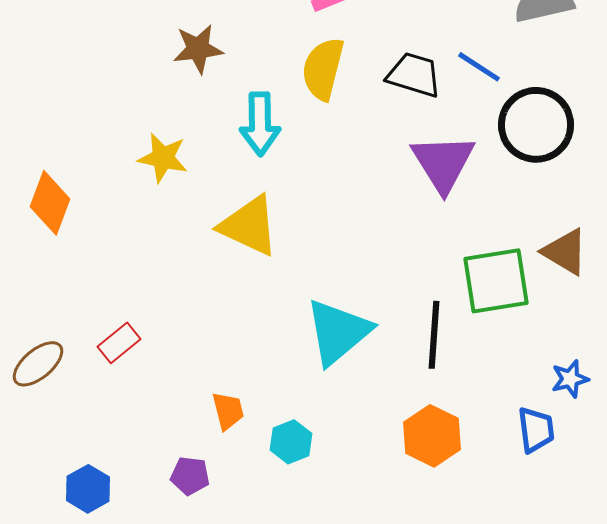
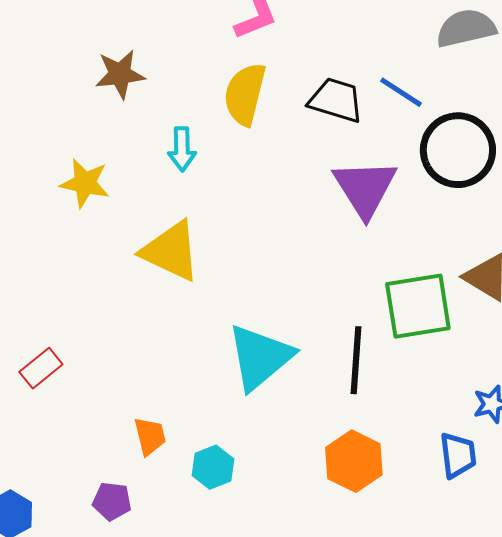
cyan arrow: (260, 124) -> (182, 149), size x0.7

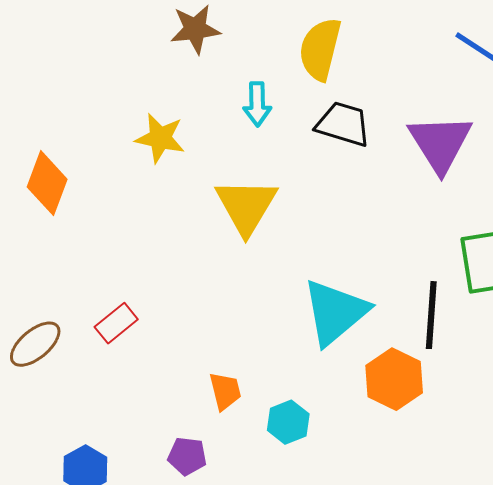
black trapezoid: (336, 100) -> (343, 124), moved
yellow triangle: (171, 251) -> (246, 206), turned 36
orange hexagon: (354, 461) -> (394, 379), moved

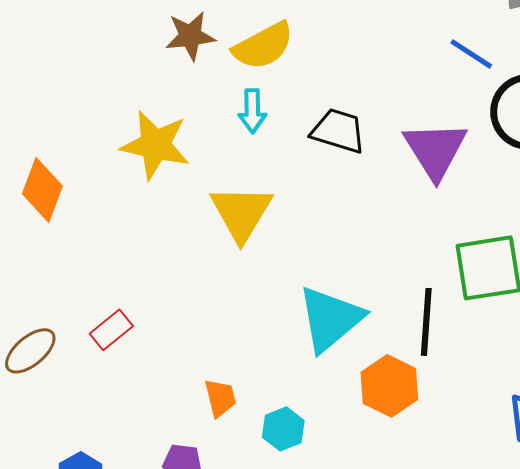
yellow semicircle: (320, 49) -> (263, 46), moved, turned -132
yellow star: (160, 138) -> (155, 145), size x1.4

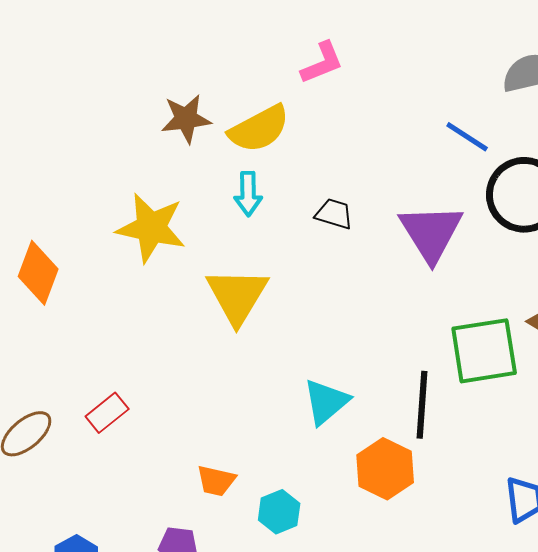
black trapezoid: (338, 131) -> (334, 214), size x0.7
cyan triangle: (330, 319) -> (326, 402), size x0.7
orange trapezoid: (220, 398) -> (216, 481), turned 117

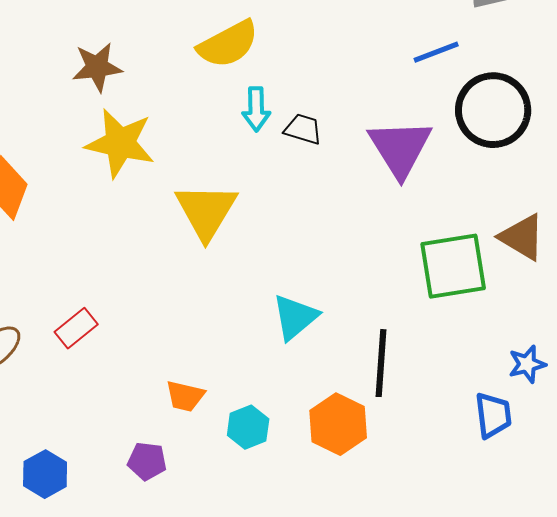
brown star: (186, 119) -> (97, 67), moved
blue line: (467, 137) -> (436, 52), turned -54
cyan arrow: (248, 194) -> (256, 109), moved
black line: (422, 405) -> (381, 363), moved
orange hexagon: (385, 469) -> (338, 424), moved

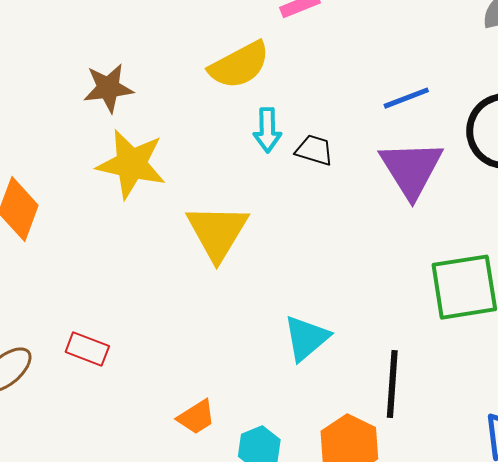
blue line: (436, 52) -> (406, 98), moved
red rectangle: (76, 328) -> (87, 349), turned 60
orange trapezoid: (185, 396) -> (196, 417), turned -45

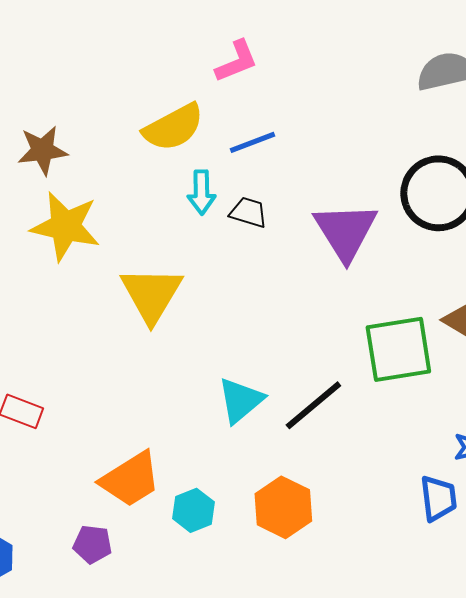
blue line: (406, 98) -> (252, 142), moved
black line: (392, 384) -> (313, 405), moved, turned 46
orange trapezoid: (196, 417) -> (130, 479), size x1.6

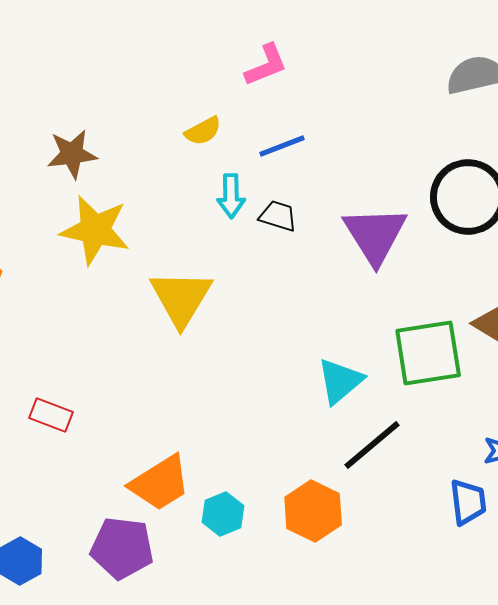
yellow semicircle: (173, 127) -> (203, 131), size x0.6
cyan triangle: (240, 400) -> (340, 381), moved
black line: (313, 405) -> (372, 445), moved
purple pentagon: (92, 544) -> (122, 548), size x1.6

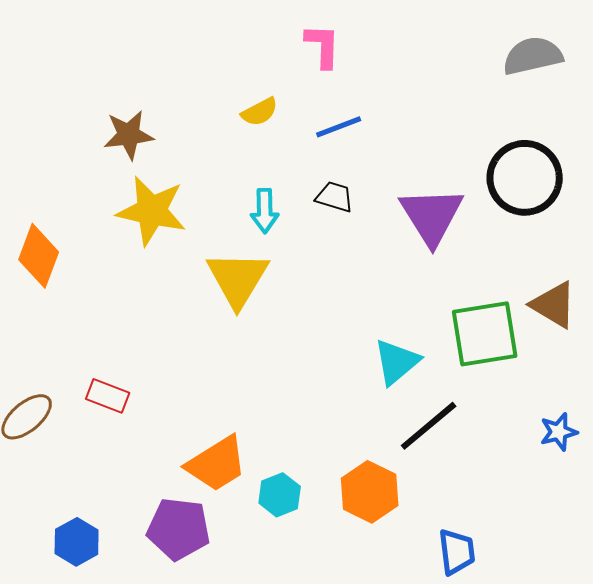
pink L-shape: (266, 65) -> (323, 46), turned -66
cyan arrow: (231, 196) -> (265, 211), moved
blue trapezoid: (468, 502) -> (457, 552), moved

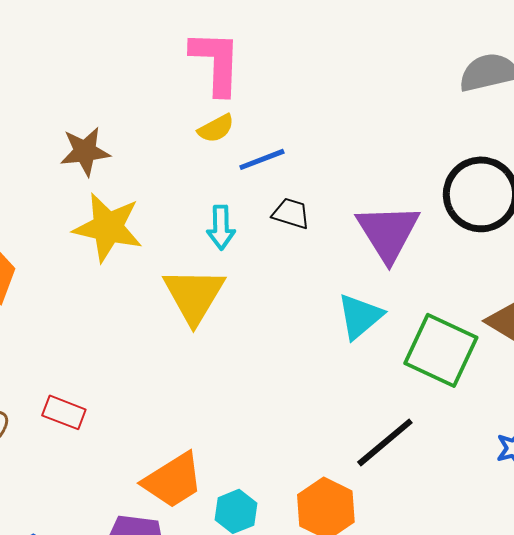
pink L-shape: (323, 46) -> (216, 62), moved, size x1.5
blue line: (339, 127) -> (262, 159), moved
green square: (485, 334) -> (441, 350), turned 34
cyan triangle: (397, 362) -> (360, 316), moved

